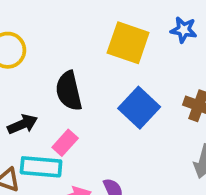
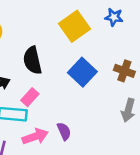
yellow square: (128, 43) -> (74, 26), turned 36

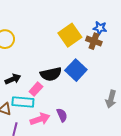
black semicircle: (32, 60) -> (51, 74), moved, turned -90
brown cross: (124, 71) -> (94, 41), moved

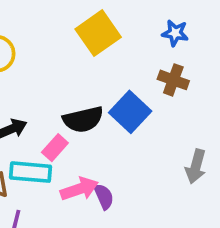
yellow square: (70, 35) -> (98, 33), moved
brown cross: (94, 41) -> (173, 80), moved
pink arrow: (40, 119) -> (79, 189), moved

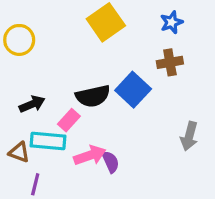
blue star: (175, 33) -> (172, 22), turned -30
brown cross: (173, 80) -> (170, 62), turned -30

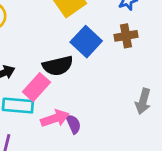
blue square: (133, 90) -> (86, 42), moved
pink rectangle: (69, 120) -> (36, 87), size x1.4

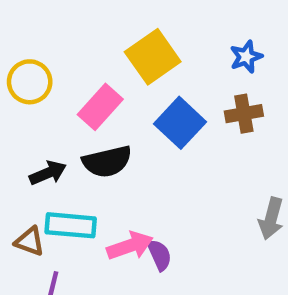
black semicircle: (58, 66) -> (107, 162), moved
pink rectangle: (36, 87) -> (100, 107), moved

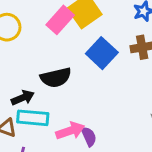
pink rectangle: (100, 107) -> (60, 20), moved
black arrow: (48, 173) -> (23, 98), moved

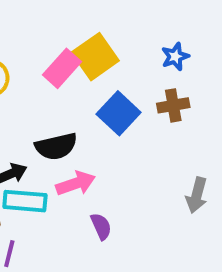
pink arrow: (70, 131) -> (76, 183), moved

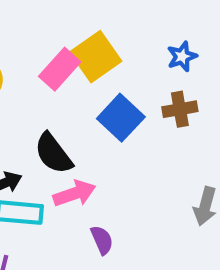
black semicircle: (56, 146) -> (53, 153), turned 66

